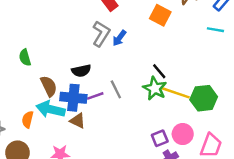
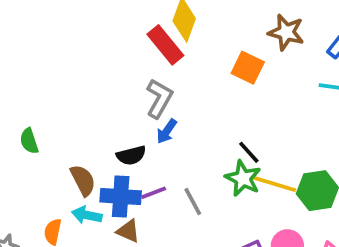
blue arrow: (119, 38) -> (167, 131), moved
green semicircle: (25, 57) -> (29, 141), moved
gray line: (116, 89) -> (193, 202), moved
cyan arrow: (51, 109) -> (87, 215), size x0.7

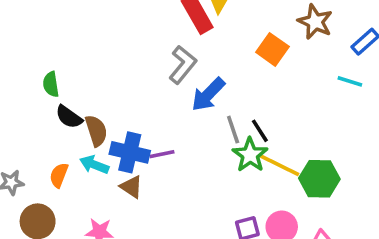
blue arrow: (167, 131) -> (208, 94), moved, size x1.5
black semicircle: (131, 155) -> (69, 117), moved, turned 40
gray line: (193, 202) -> (233, 130), moved

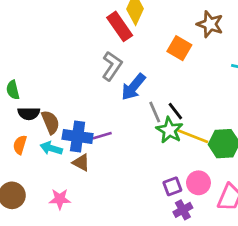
black semicircle: (69, 117) -> (29, 114), turned -30
orange semicircle: (59, 175) -> (20, 145), moved

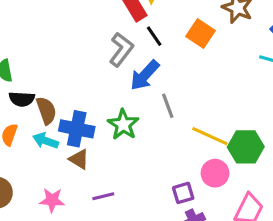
black line: (175, 111) -> (154, 36), moved
green star: (169, 130) -> (123, 125), moved
purple line: (102, 136) -> (103, 196), moved
pink circle: (198, 183) -> (215, 173), moved

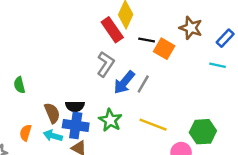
black line: (154, 36) -> (147, 40), moved, turned -42
black semicircle: (22, 99) -> (75, 106), moved
gray line: (168, 106) -> (143, 84), moved, turned 54
yellow line: (210, 136) -> (153, 125), moved

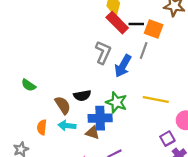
red rectangle: (112, 30) -> (117, 23), moved
gray line: (143, 84) -> (144, 50), moved
green semicircle: (19, 85) -> (29, 85), turned -32
blue cross: (76, 125) -> (100, 118), moved

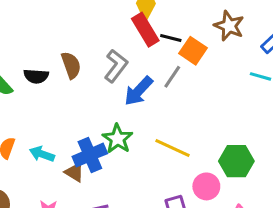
black semicircle: (82, 96) -> (36, 76), moved
brown semicircle: (63, 105) -> (71, 65), moved
blue cross: (100, 118) -> (90, 155), turned -35

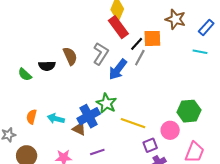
black line: (171, 38) -> (137, 44), moved, turned -56
orange square: (193, 51) -> (152, 38), turned -30
yellow line: (172, 148) -> (133, 123), moved

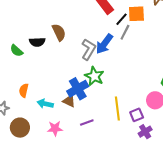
gray L-shape: (101, 54) -> (89, 49), moved
cyan arrow: (56, 119) -> (45, 104), moved
yellow line: (133, 123) -> (117, 108), moved, turned 65

